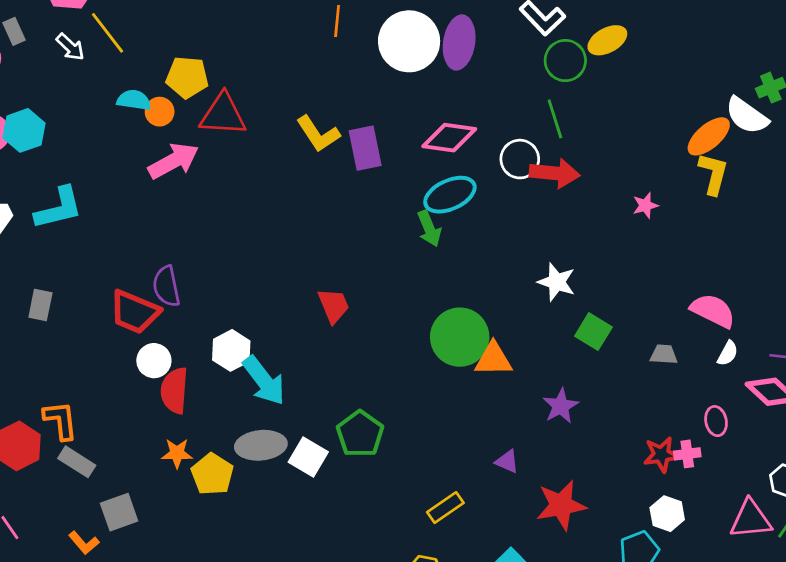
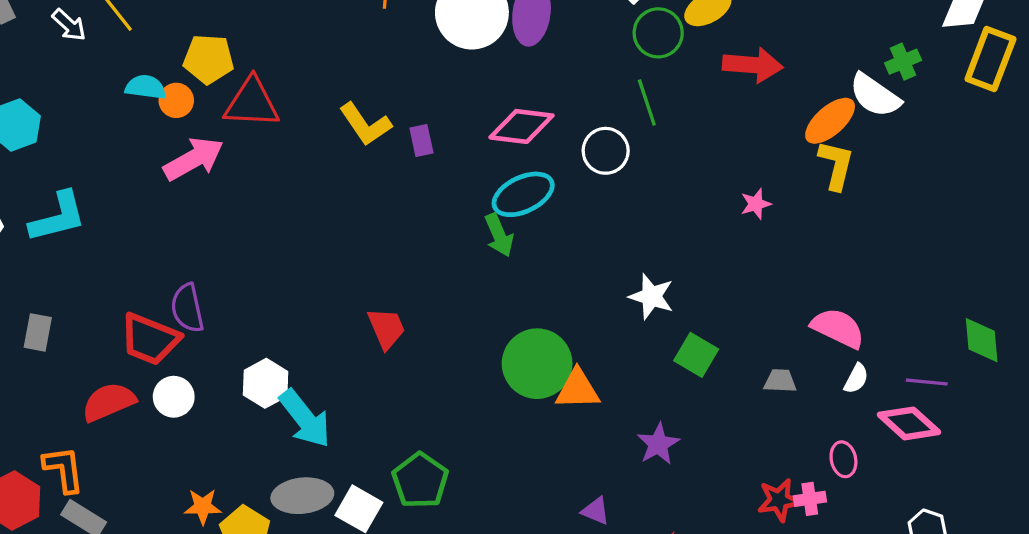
purple rectangle: (365, 148) -> (421, 140), size x0.6
red arrow: (555, 173) -> (753, 65), moved
red semicircle: (174, 390) -> (109, 402), moved, turned 63

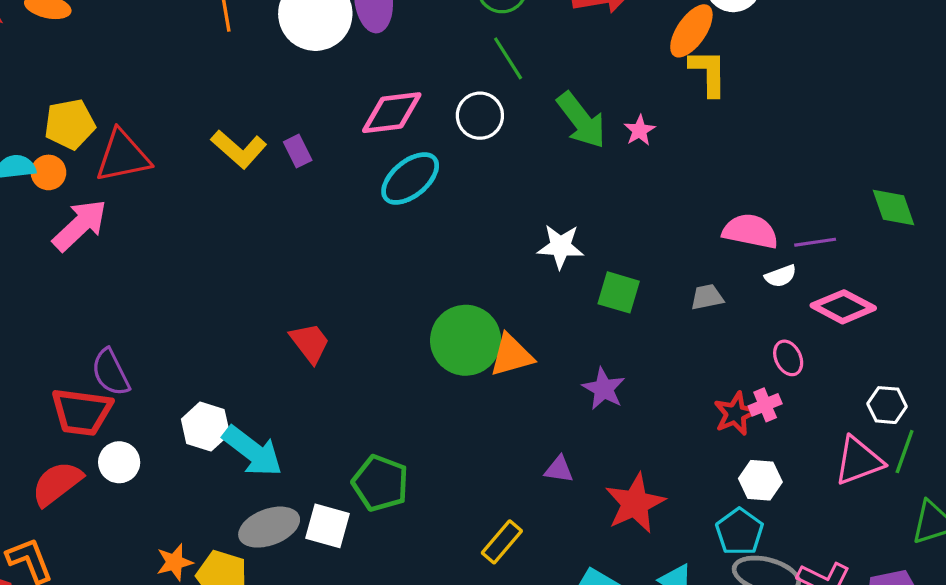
green arrow: (499, 235) -> (581, 120), moved, size x1.4
white semicircle: (856, 379) -> (781, 276), turned 56
purple line: (927, 382) -> (815, 242), moved

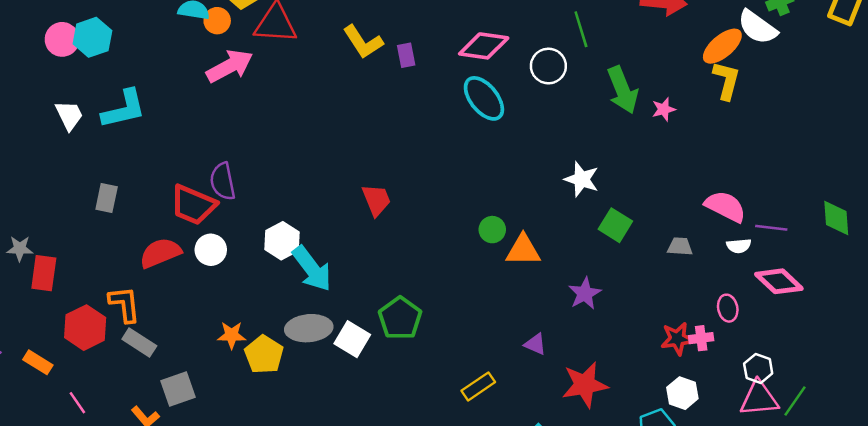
cyan ellipse: (410, 178) -> (484, 98), turned 75
green circle: (466, 340) -> (492, 230), size x0.5
white hexagon: (887, 405) -> (758, 368), moved

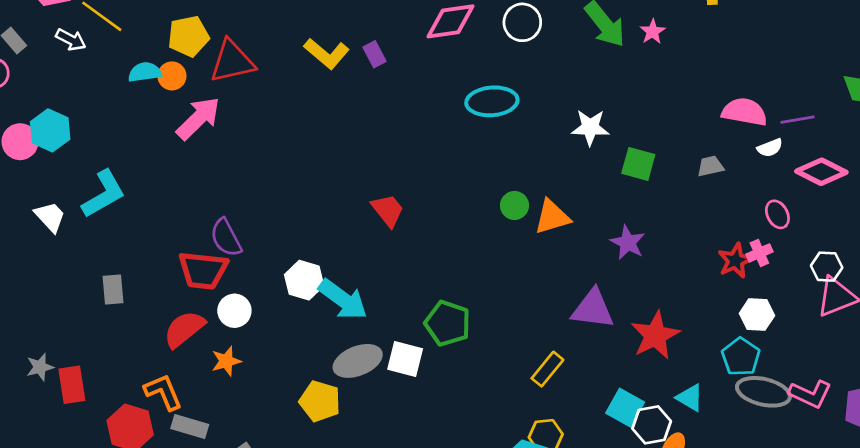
cyan ellipse: (484, 98) -> (492, 101), moved, turned -39
orange star: (232, 335) -> (226, 361), moved
purple triangle: (535, 344) -> (593, 309), size x1.8

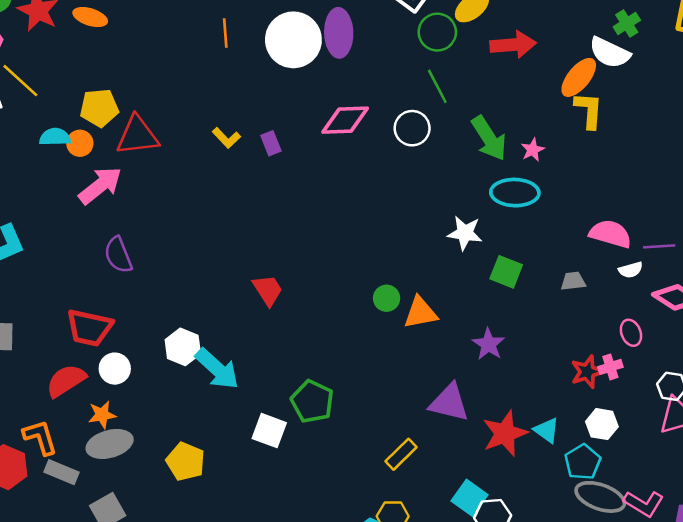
yellow L-shape: (327, 54) -> (226, 138), size x0.7
cyan ellipse: (492, 101) -> (515, 193), moved
purple semicircle: (226, 238) -> (118, 255), moved
gray ellipse: (358, 361) -> (110, 444), moved
cyan triangle: (690, 398) -> (547, 430), moved

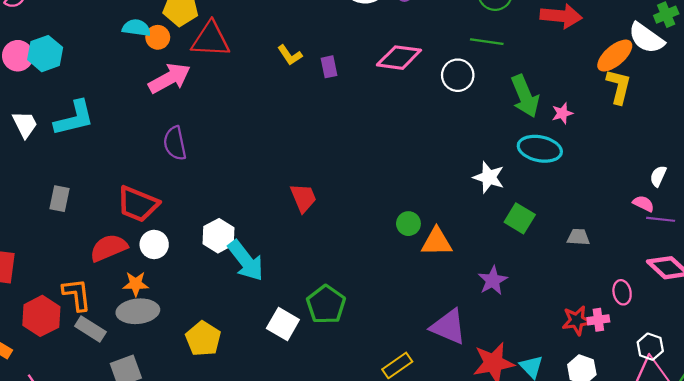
green line: (437, 86) -> (487, 42), turned -64
pink semicircle: (610, 234) -> (643, 204), moved, size x0.6
white semicircle: (631, 270) -> (658, 176), moved, turned 120

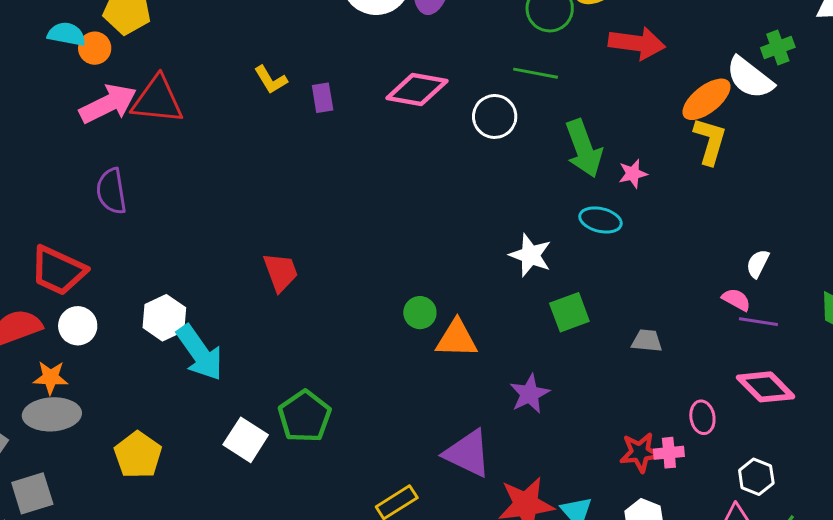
red triangle: (211, 39) -> (157, 100), moved
cyan ellipse: (540, 149) -> (600, 220), size x0.7
green square: (520, 218) -> (569, 312), turned 36
white hexagon: (650, 347) -> (756, 477), moved

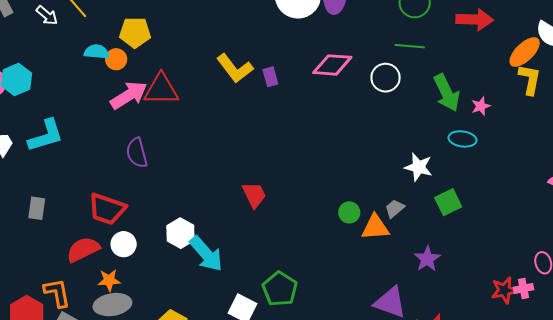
yellow L-shape: (271, 80) -> (235, 68), size x1.6
gray trapezoid: (647, 341) -> (395, 209), moved, turned -40

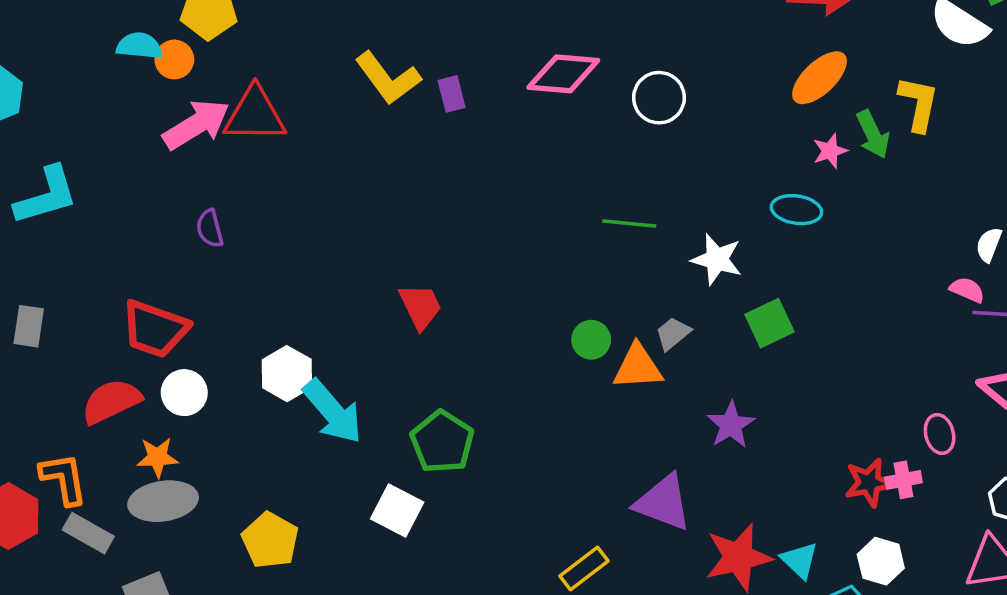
green line: (410, 46) -> (629, 224), moved
orange ellipse: (525, 52) -> (819, 78), moved
green arrow: (447, 93) -> (873, 134), moved, size x0.7
purple semicircle: (137, 153) -> (210, 228), size x0.7
green pentagon: (280, 289) -> (442, 442), moved

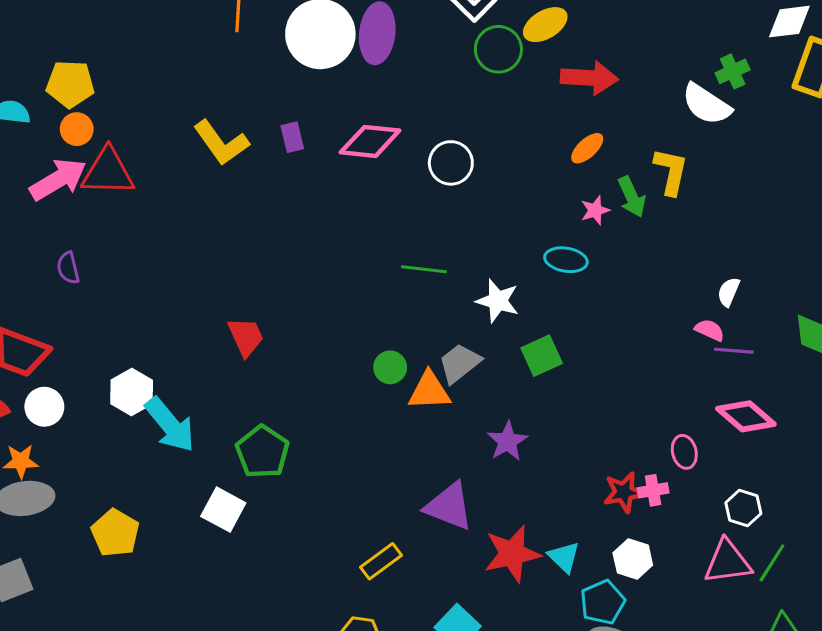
orange circle: (174, 59) -> (77, 129), moved
orange ellipse: (819, 78) -> (587, 148), size x0.7
purple rectangle: (452, 94) -> (292, 137), moved
gray trapezoid: (673, 334) -> (460, 363), size x1.4

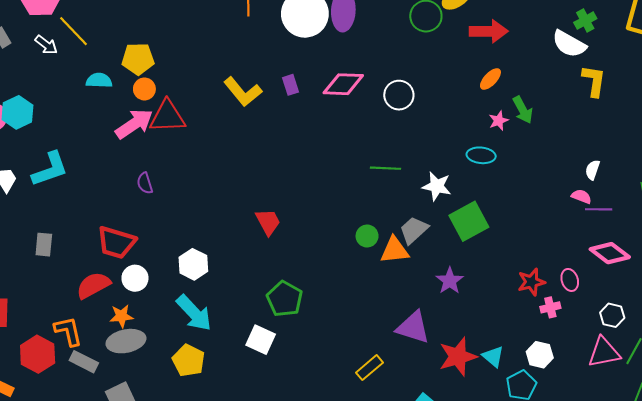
yellow L-shape: (671, 171) -> (594, 81), moved
green square: (542, 356) -> (469, 221), size x1.4
cyan arrow: (170, 425) -> (194, 313), moved
red star: (624, 492) -> (531, 282), moved

